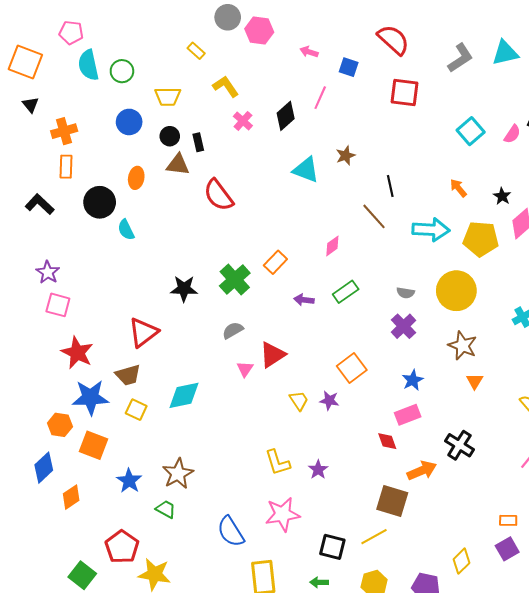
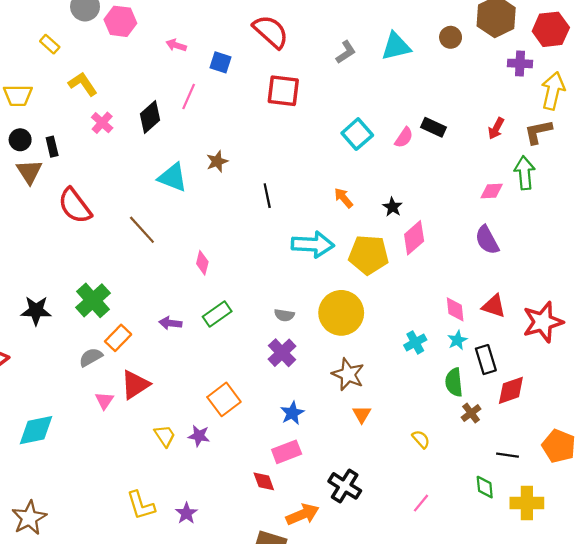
gray L-shape: (460, 58) -> (346, 52), size x0.7
brown triangle: (178, 165) -> (29, 172), turned 50
brown line: (374, 216) -> (142, 230), moved
pink diamond: (332, 246) -> (202, 263), turned -40
orange rectangle: (275, 262) -> (118, 338), moved

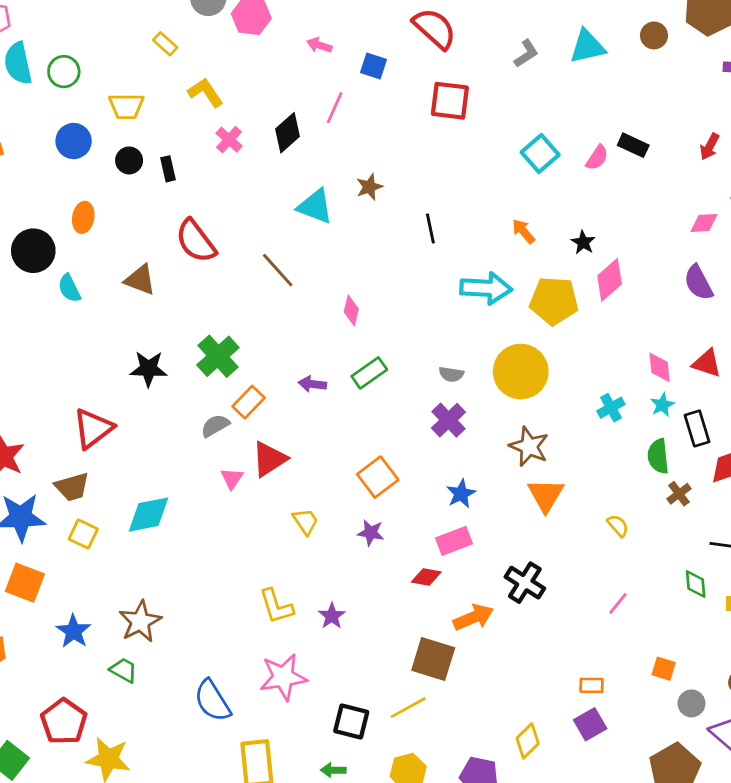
brown triangle: (29, 172) -> (140, 280), moved, turned -36
orange triangle: (362, 414) -> (546, 495), size x1.6
purple star: (199, 436) -> (371, 533), moved
red diamond: (264, 481) -> (426, 577), turned -60

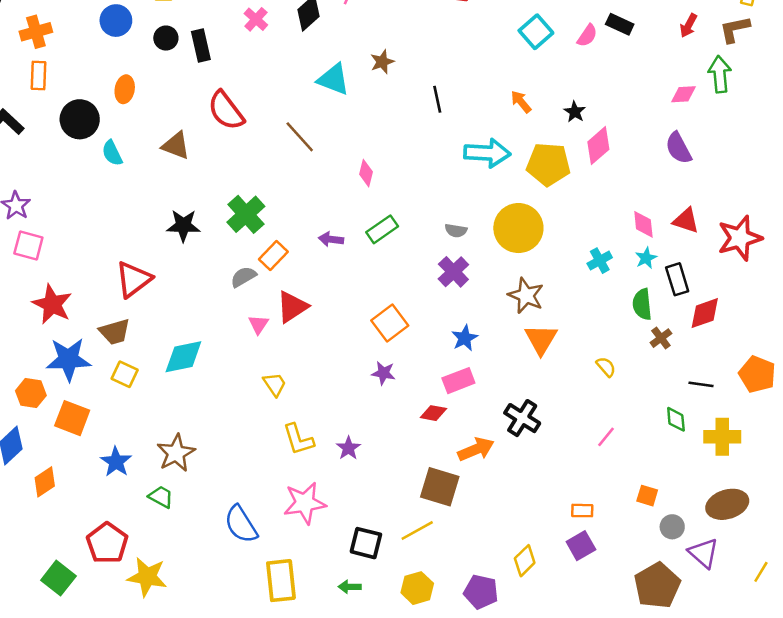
black rectangle: (168, 169) -> (201, 46), size x1.4
yellow trapezoid: (305, 522) -> (275, 384), moved

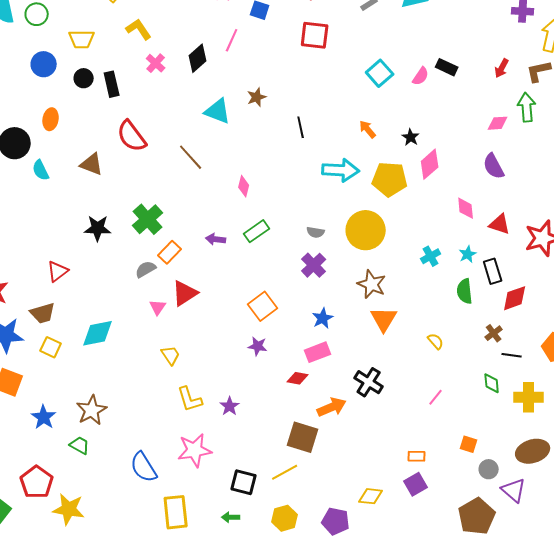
pink diamond: (643, 224) -> (466, 208), moved
red triangle: (133, 279) -> (58, 271), size x0.7
brown cross: (661, 338) -> (494, 333), moved
yellow diamond: (525, 561) -> (371, 496), turned 50

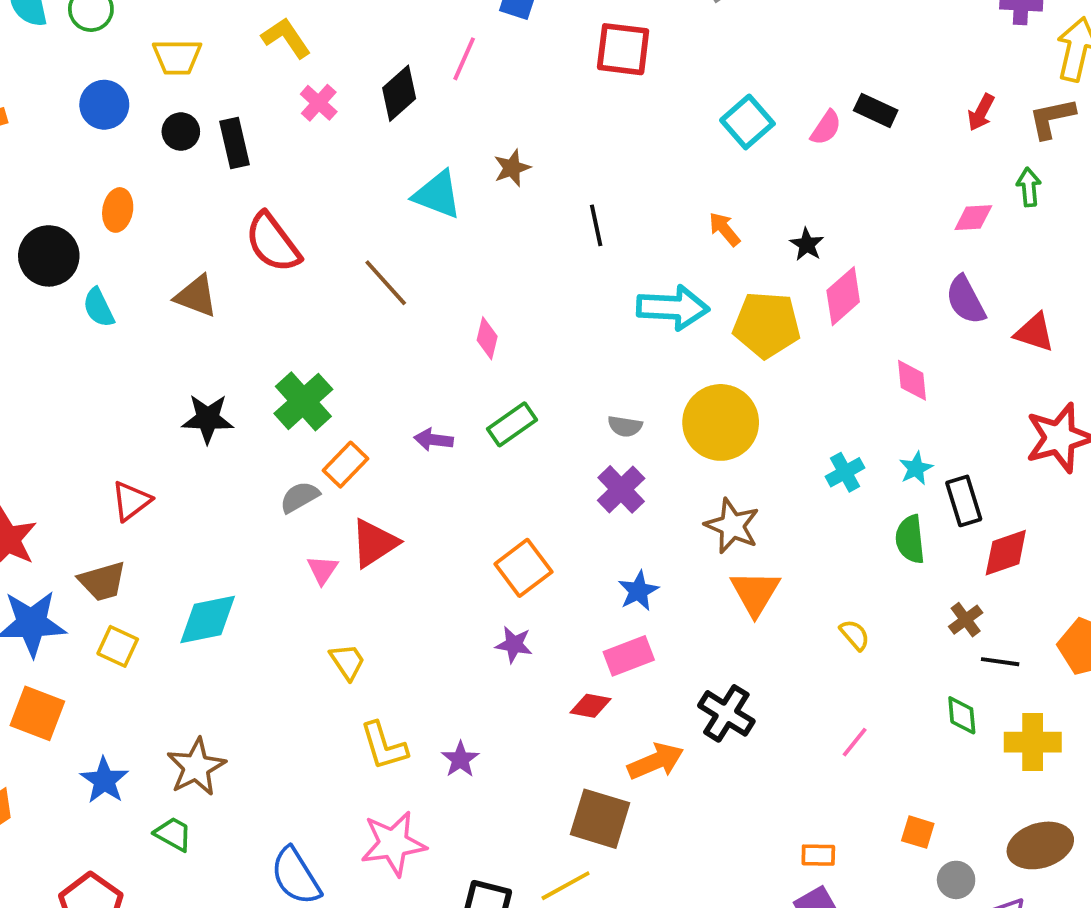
green arrow: (527, 107) -> (1029, 187), size x0.7
red triangle: (500, 224) -> (1035, 332), moved

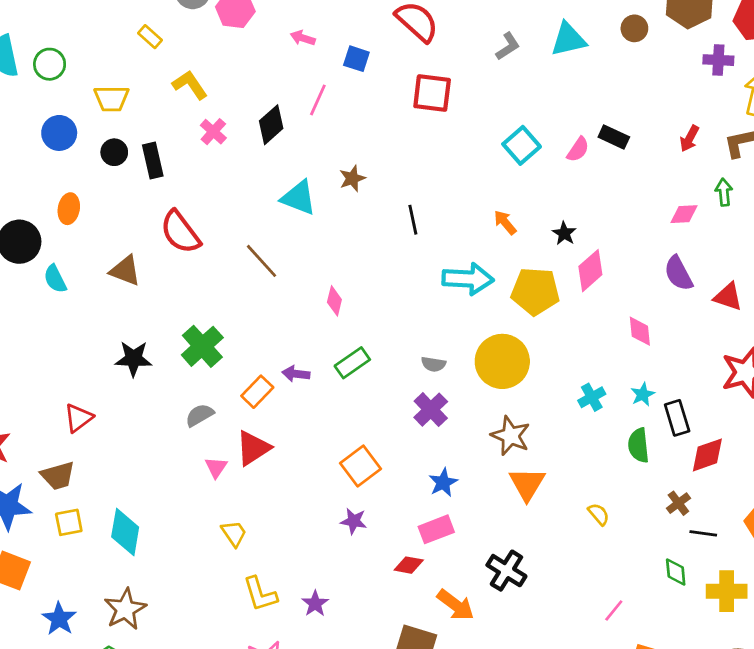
orange rectangle: (345, 465) -> (257, 392), moved
cyan diamond: (208, 620) -> (125, 532), moved, turned -69
yellow square: (118, 646) -> (69, 522), turned -36
pink line: (855, 742) -> (614, 611), moved
orange arrow: (656, 761) -> (456, 605), turned 60

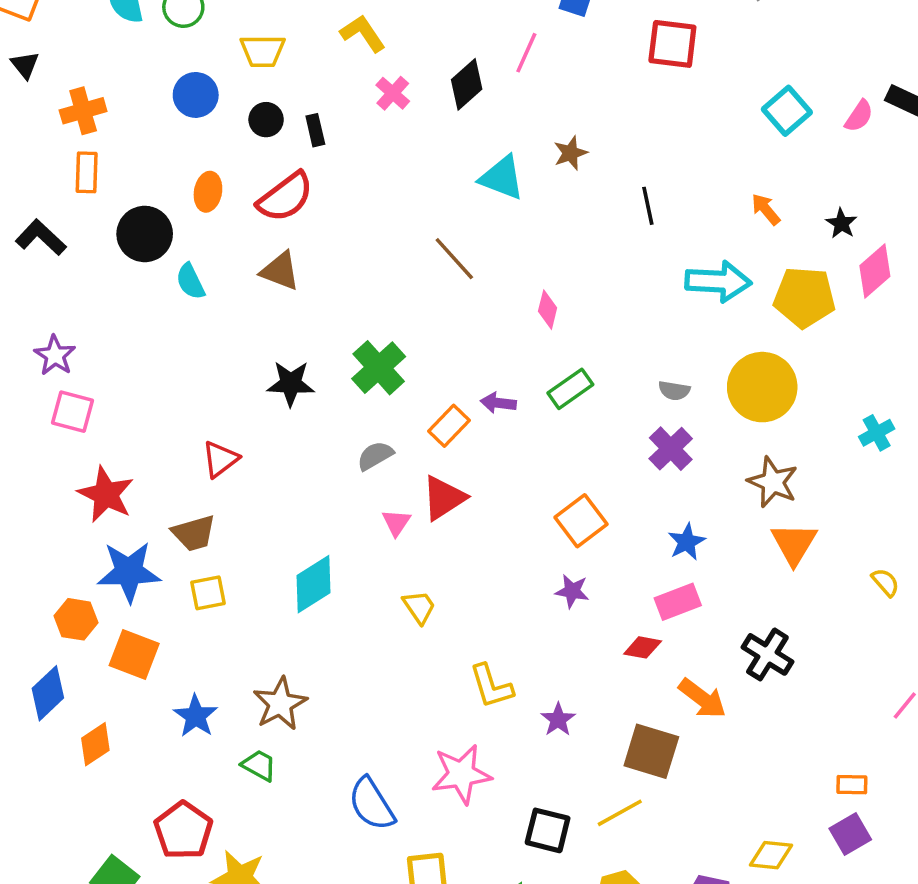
black rectangle: (153, 160) -> (315, 130), size x0.7
red semicircle: (180, 232) -> (285, 197), moved, turned -90
cyan diamond: (125, 532) -> (314, 584), moved, turned 48
yellow L-shape: (260, 594) -> (491, 686), moved
purple star: (315, 604) -> (558, 720), moved

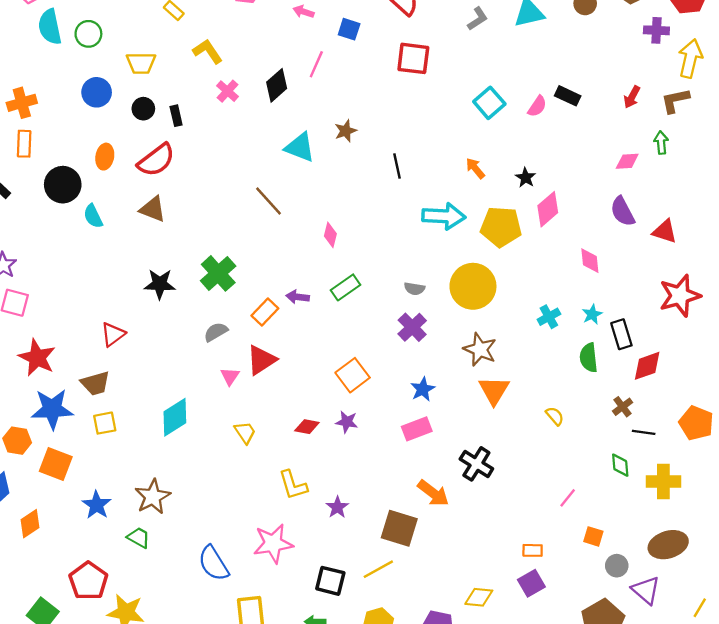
red diamond: (643, 647) -> (307, 427), moved

